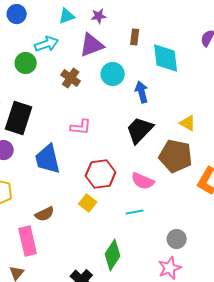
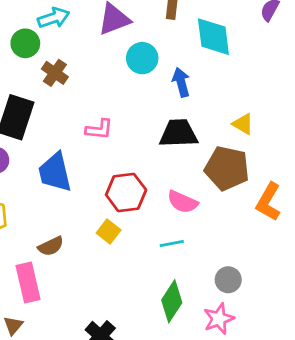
brown cross: (71, 78) -> (55, 73), moved
black trapezoid: (140, 130) -> (178, 133), turned 44
green diamond: (113, 255) -> (172, 301), moved

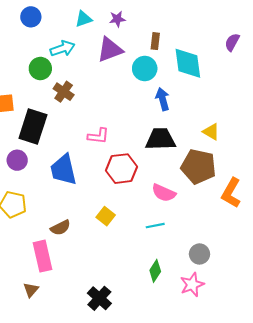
cyan circle: (142, 58) -> (145, 69), moved
red hexagon: (126, 192) -> (122, 169), moved
green diamond: (172, 301) -> (155, 271), size x0.7

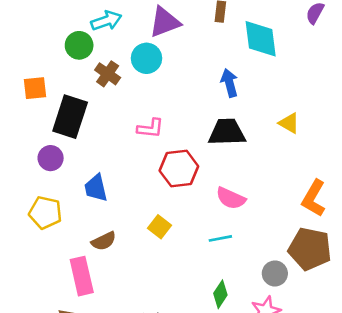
cyan circle: (145, 69) -> (146, 58), moved
brown pentagon: (198, 167) -> (310, 249), moved
blue trapezoid: (64, 170) -> (96, 188), moved, size x0.7

